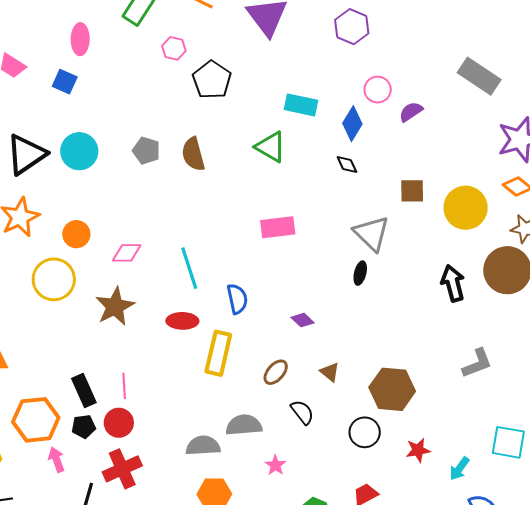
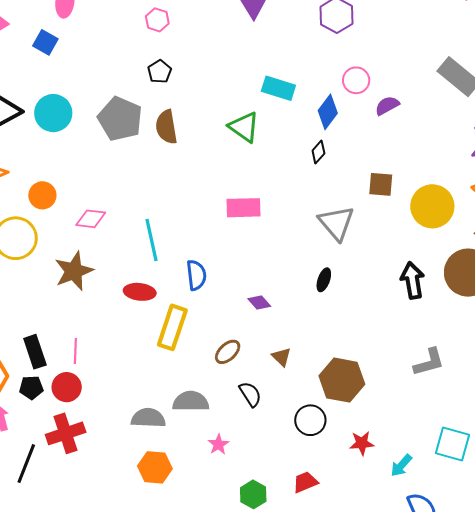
black pentagon: (212, 80) -> (160, 72), moved, size x0.6
gray pentagon: (146, 151) -> (120, 119), size x1.6
black diamond: (347, 165) -> (318, 152), turned 60
black ellipse: (360, 273) -> (324, 280), moved

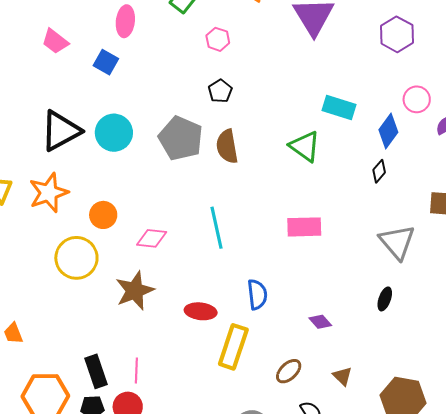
cyan line: (152, 240) -> (217, 228), moved

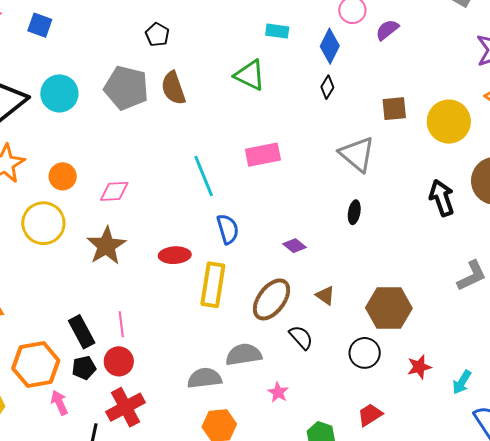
cyan rectangle: (339, 107) -> (277, 31), size x0.7
cyan line: (217, 228) -> (204, 176), moved
brown ellipse: (289, 371) -> (272, 299), size x1.6

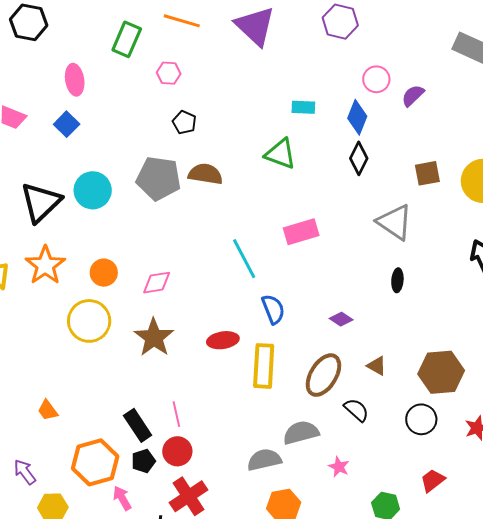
blue square: (40, 25) -> (67, 124), turned 30
black diamond: (327, 87) -> (359, 158), size x1.4
brown semicircle: (173, 88) -> (205, 174), turned 124

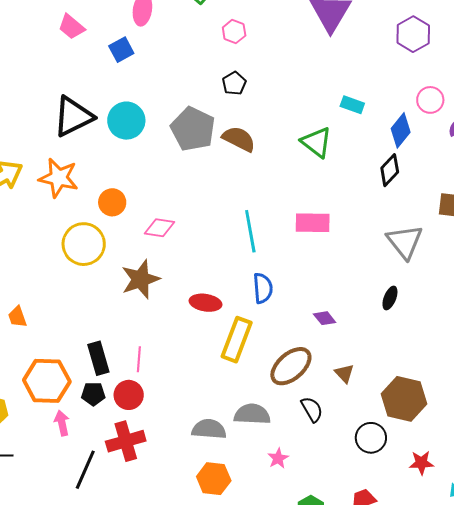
orange star: (45, 265) -> (59, 178), turned 30

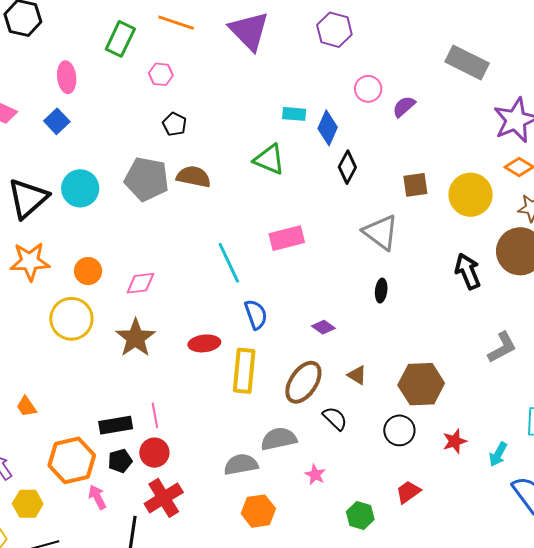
blue diamond: (401, 130) -> (328, 128), moved
black rectangle: (98, 358) -> (116, 425), turned -68

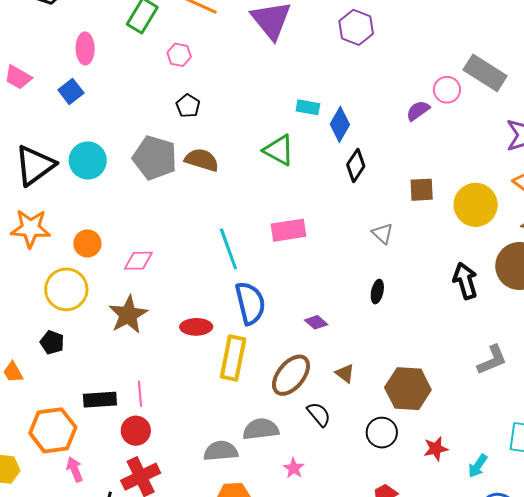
pink circle: (368, 89) -> (447, 90), moved
gray triangle: (381, 232) -> (382, 234), size x0.6
blue semicircle: (256, 314) -> (250, 303), size x1.4
black pentagon: (120, 461) -> (52, 342), moved, turned 30

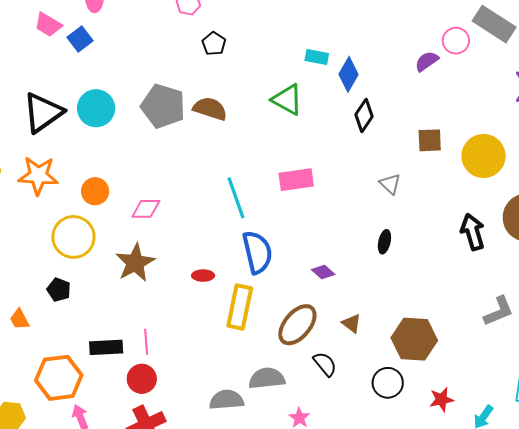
pink trapezoid: (18, 77) -> (48, 25), moved
black pentagon: (188, 106) -> (214, 44), moved
red ellipse: (196, 327) -> (203, 276), size x0.7

